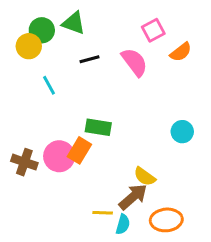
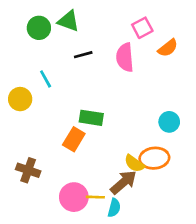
yellow circle: (29, 46) -> (20, 99), moved
pink semicircle: (134, 62) -> (125, 57), turned -148
pink circle: (59, 156) -> (74, 197), moved
brown cross: (24, 162) -> (28, 170), moved
orange ellipse: (166, 220) -> (154, 158), moved

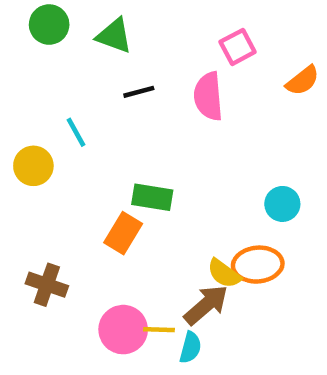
green circle: (39, 28) -> (49, 25), moved
orange semicircle: (168, 48) -> (303, 81), moved

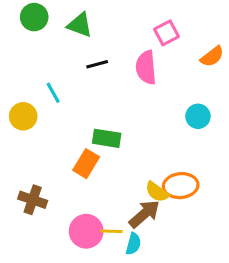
cyan circle: (282, 204) -> (198, 116), moved

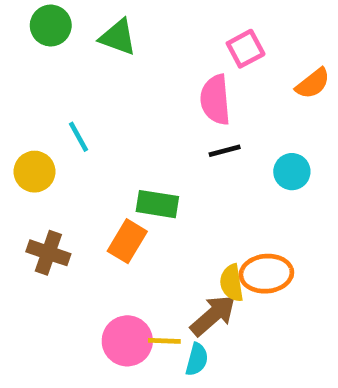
black line: (97, 64) -> (225, 151), moved
yellow semicircle: (157, 192) -> (232, 283), turned 45
brown cross: (33, 200) -> (48, 253), moved

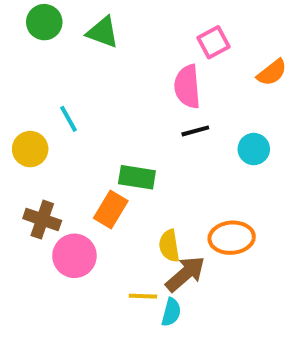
yellow semicircle: (232, 283) -> (169, 246), moved
pink circle: (127, 341) -> (74, 256), moved

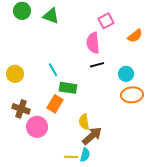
cyan line: (68, 119) -> (53, 70), moved
orange ellipse: (232, 238) -> (132, 95), moved
yellow line: (143, 296) -> (71, 157), moved

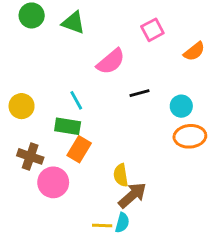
pink semicircle: (93, 43) -> (111, 61), moved, turned -125
green rectangle: (68, 88) -> (68, 126), moved

